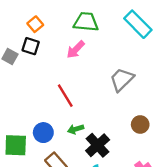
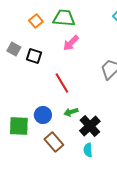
green trapezoid: (86, 22) -> (64, 18), moved
black square: (31, 46) -> (34, 56), moved

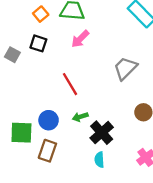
gray square: (14, 49) -> (12, 55), moved
black square: (34, 56) -> (38, 43), moved
brown rectangle: (54, 142) -> (47, 151), moved, turned 60

